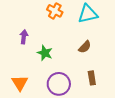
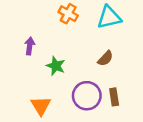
orange triangle: (20, 83) -> (41, 106), moved
purple circle: (59, 84) -> (87, 96), moved

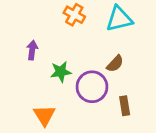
green star: (56, 66) -> (61, 72), turned -30
purple circle: (87, 96) -> (92, 87), moved

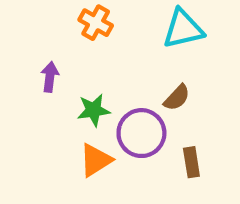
orange cross: (74, 15) -> (96, 23), moved
orange triangle: (44, 115) -> (96, 160), moved, turned 30

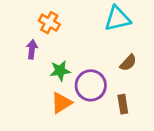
orange cross: (96, 23) -> (49, 23), moved
brown semicircle: (177, 98) -> (128, 63), moved

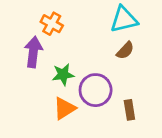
purple arrow: (32, 49) -> (33, 52), size x1.5
brown semicircle: (128, 63) -> (125, 51), moved

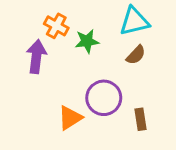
green star: (63, 75) -> (87, 41), moved

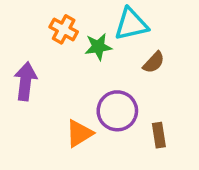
cyan triangle: (134, 21) -> (131, 24), moved
purple arrow: (36, 56) -> (26, 81), moved

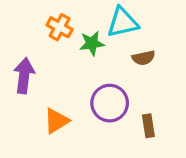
brown semicircle: (154, 62) -> (144, 58), turned 35
orange triangle: (79, 133) -> (56, 121), moved

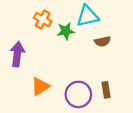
purple circle: (110, 103) -> (78, 94), moved

